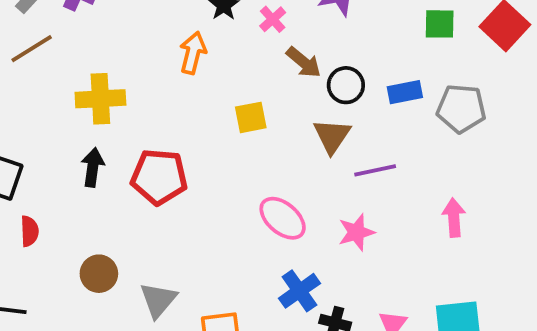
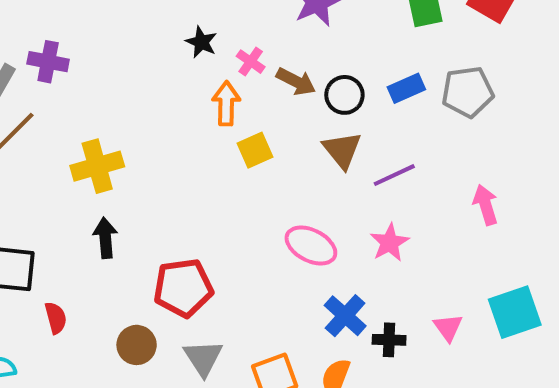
pink cross: (273, 19) -> (251, 62), moved
orange arrow: (193, 53) -> (226, 103), moved
red pentagon: (159, 177) -> (183, 288), moved

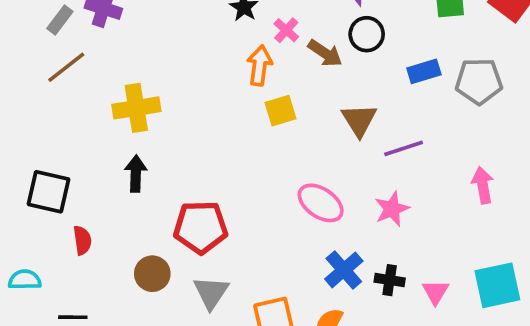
black circle: (344, 95) -> (367, 34), moved
black cross: (389, 340) -> (390, 280), moved

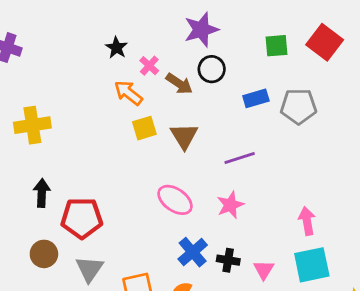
orange arrow: (260, 65) -> (128, 93), turned -60
brown triangle: (359, 120) -> (184, 136), moved
black arrow: (136, 174) -> (42, 193), moved
pink arrow: (483, 185) -> (307, 221), moved

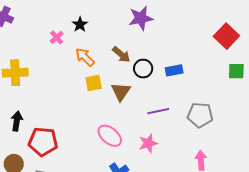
green square: (277, 46) -> (236, 71), moved
pink cross: (149, 66) -> (57, 37), moved
black circle: (212, 69) -> (143, 69), moved
gray pentagon: (299, 106) -> (200, 115), moved

